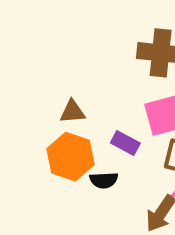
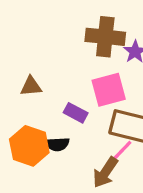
orange hexagon: (71, 157) -> (29, 146), moved

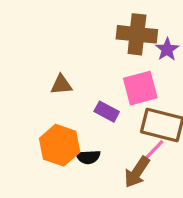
black semicircle: (57, 144) -> (88, 157), moved

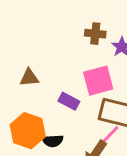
brown cross: (137, 34) -> (95, 34), size x0.6

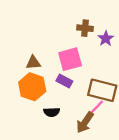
pink square: (98, 81) -> (70, 59), moved
orange hexagon: (28, 131) -> (32, 87), moved

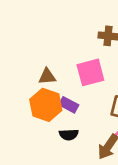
purple rectangle: (64, 81) -> (69, 105), moved

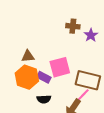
pink square: (90, 72) -> (60, 67), moved

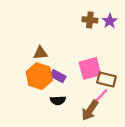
purple star: (91, 35) -> (110, 21), moved
pink square: (60, 67) -> (90, 68), moved
brown rectangle: (88, 80) -> (106, 79), size x0.7

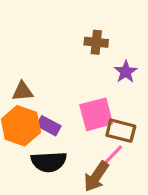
purple star: (110, 21) -> (126, 72), moved
black semicircle: (58, 100) -> (49, 162), size x1.5

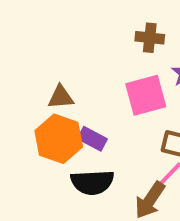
pink square: (96, 114) -> (146, 95), moved

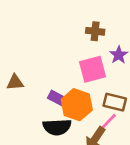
brown triangle: (61, 97) -> (15, 82), moved
orange hexagon: (59, 139) -> (77, 105), moved

